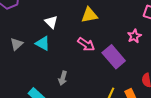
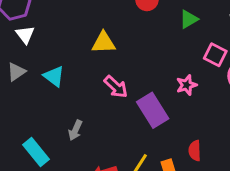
yellow triangle: (89, 15) -> (104, 43), moved
white triangle: (51, 22) -> (25, 35), moved

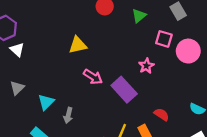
gray triangle: (16, 72) -> (17, 88), moved
cyan triangle: (54, 76) -> (46, 102), moved, turned 48
red semicircle: (195, 151) -> (162, 114), turned 136

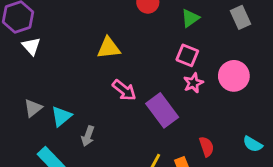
pink square: (164, 39) -> (187, 55), moved
pink circle: (188, 51) -> (234, 76), moved
gray triangle: (17, 88) -> (33, 108), moved
red semicircle: (162, 114) -> (207, 147), turned 32

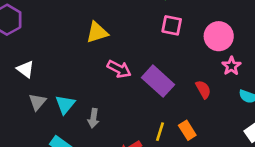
white triangle: (31, 46) -> (26, 69), moved
pink star: (193, 83) -> (231, 66), moved
red semicircle: (207, 147) -> (203, 89), moved

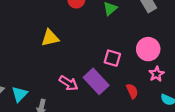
pink square: (172, 25) -> (112, 58), moved
pink arrow: (119, 69) -> (69, 83), moved

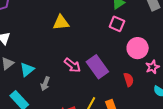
pink circle: (148, 49) -> (138, 48), moved
pink square: (112, 58) -> (117, 24), moved

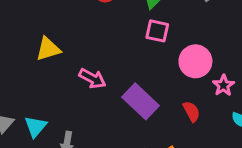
yellow triangle: (61, 22) -> (48, 49), moved
pink arrow: (72, 65) -> (92, 79), moved

